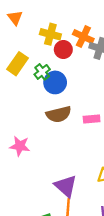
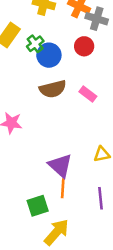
red circle: (63, 50) -> (84, 46), moved
pink rectangle: (92, 119) -> (88, 94), turned 42

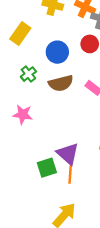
green cross: (35, 44) -> (28, 74), moved
green square: (38, 206) -> (47, 168), moved

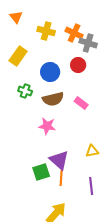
green cross: (28, 74) -> (25, 91), turned -32
pink star: (23, 114) -> (47, 126), moved

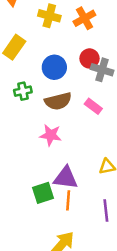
orange cross: (74, 33) -> (84, 18), turned 36
gray cross: (88, 43) -> (102, 70), moved
green cross: (25, 91) -> (23, 91), turned -32
purple triangle: (59, 160) -> (66, 178), turned -35

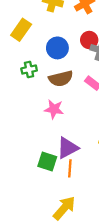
purple triangle: (66, 178) -> (68, 148), turned -35
green square: (43, 193) -> (47, 161), turned 36

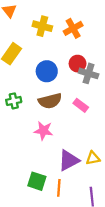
green cross: (29, 70) -> (14, 101), moved
purple triangle: (68, 148) -> (69, 160), moved

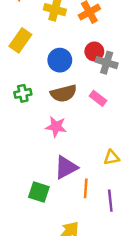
purple triangle: (69, 160) -> (66, 167), moved
green square: (37, 181) -> (39, 192), moved
orange line: (59, 188) -> (86, 188), moved

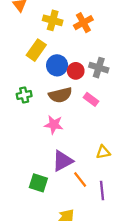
yellow rectangle: (20, 40) -> (36, 50), moved
red circle: (94, 51) -> (76, 71), moved
orange line: (86, 188) -> (80, 180), turned -42

